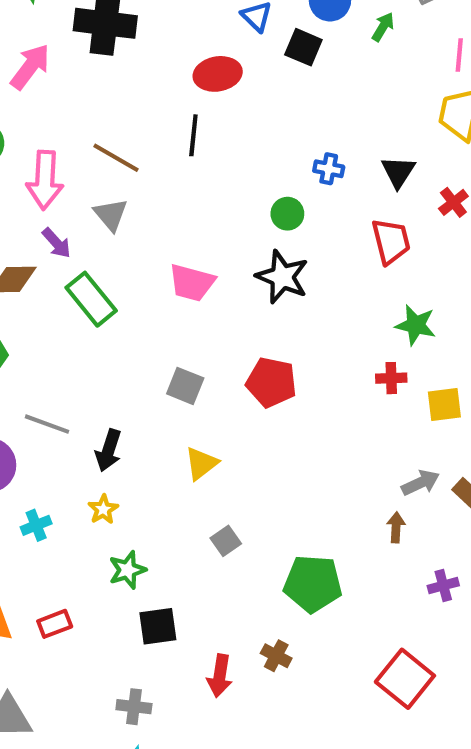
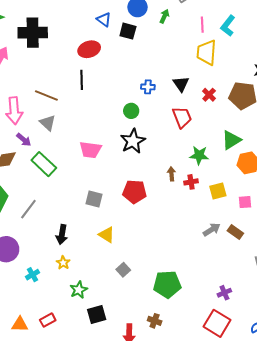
black star: (282, 277) -> (133, 141), turned 30
gray line: (47, 424) -> (28, 209), moved, turned -65
yellow triangle: (201, 463) -> (107, 235), turned -42
brown arrow: (396, 527) -> (171, 174), moved
purple cross: (443, 586) -> (224, 293), moved

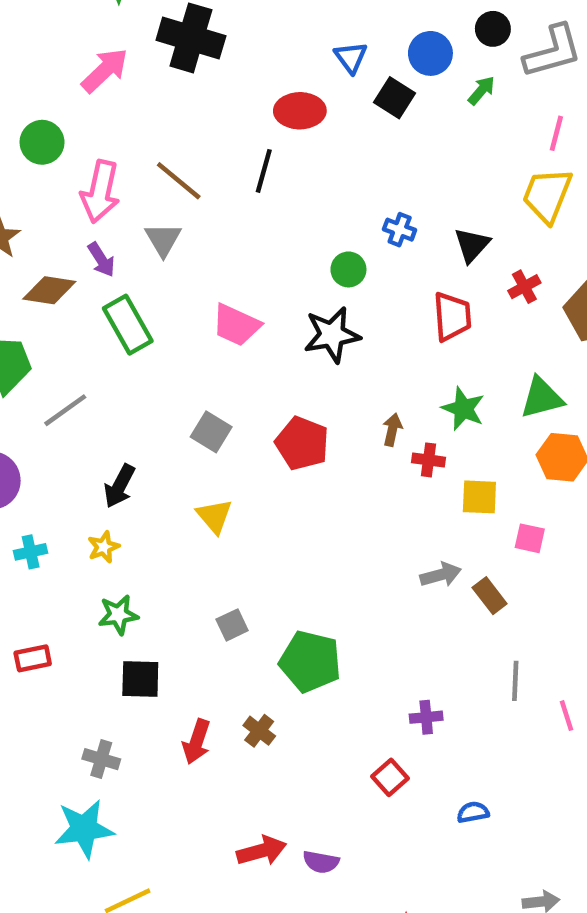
gray square: (123, 270) -> (232, 625), moved
red square: (217, 323) -> (390, 777), size x0.6

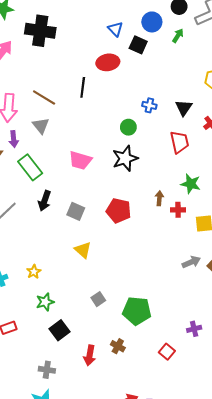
red ellipse: (300, 111) -> (108, 62), moved
purple arrow: (101, 260) -> (14, 139), turned 35
black arrow: (119, 486) -> (45, 201), moved
black square: (140, 679) -> (60, 330), turned -30
red square: (390, 777) -> (167, 352), moved

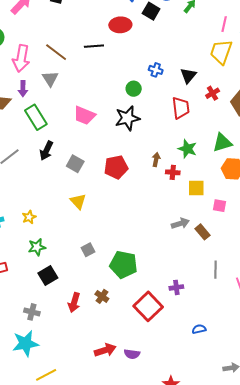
black line: (83, 87) -> (94, 46), turned 72
red pentagon: (119, 211) -> (116, 167), turned -30
red square: (167, 352) -> (148, 306), size x1.8

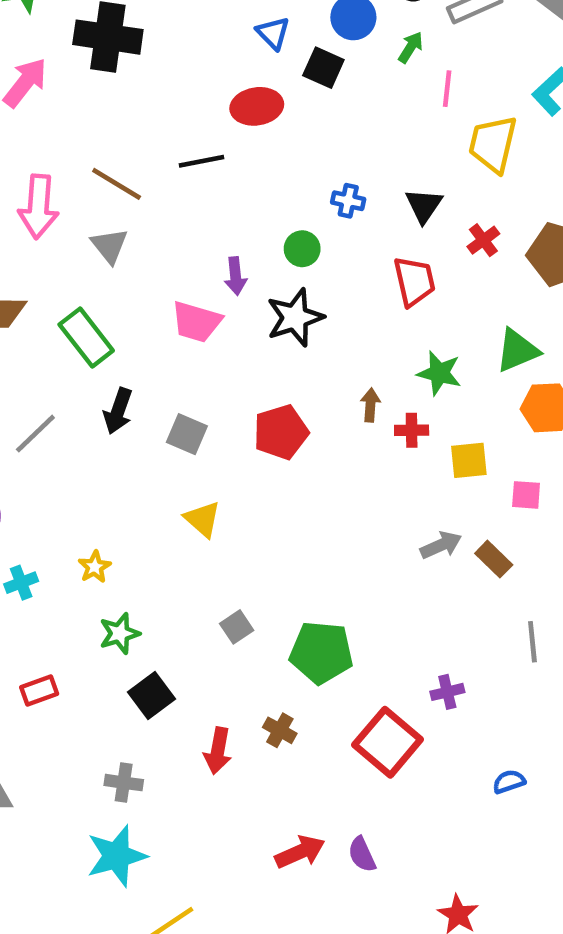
pink line: (224, 24) -> (447, 89), moved
purple arrow: (23, 89) -> (236, 276), moved
purple semicircle: (132, 354) -> (362, 854), turned 63

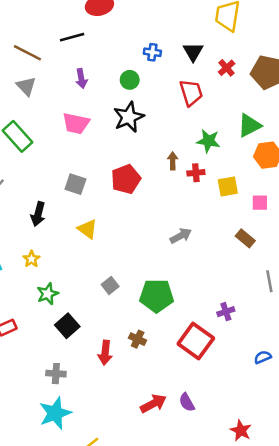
purple arrow: (236, 276) -> (81, 78), moved
black arrow: (118, 411) -> (38, 214), moved
gray arrow: (441, 545) -> (181, 236), moved

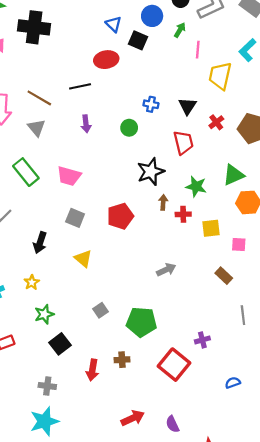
black star: (129, 117) -> (151, 172), moved
pink trapezoid: (76, 123) -> (69, 176), moved
brown cross: (138, 339) -> (122, 360), turned -32
purple semicircle: (187, 402) -> (173, 424), moved

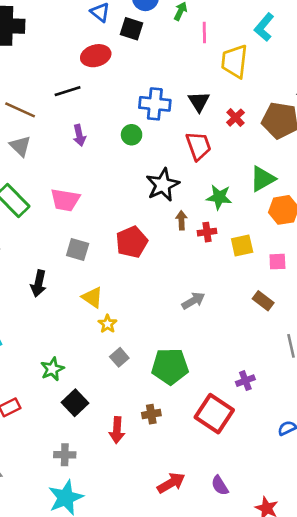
blue cross: (151, 104) -> (155, 104), size x1.6
yellow star: (32, 282) -> (107, 324), moved

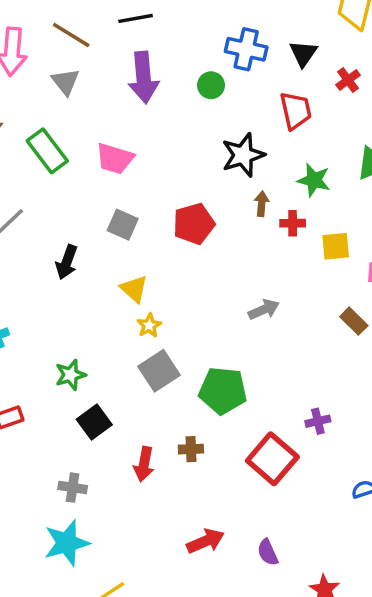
purple arrow: (79, 135) -> (143, 77), size x1.8
gray square: (119, 357) -> (159, 371), size x1.6

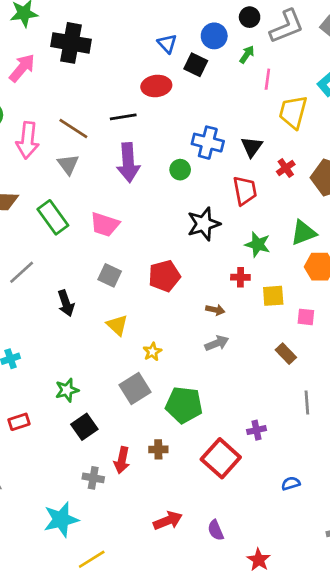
brown arrow: (262, 204) -> (215, 310), moved, turned 96
black arrow: (67, 262) -> (66, 303), turned -40
yellow star: (149, 325) -> (152, 352), moved
gray cross: (73, 488) -> (93, 478), moved

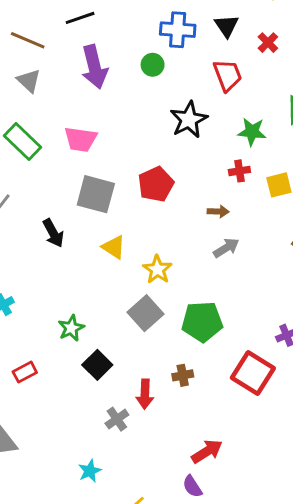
gray square: (110, 275) -> (96, 194), size x1.5
yellow star: (152, 352) -> (157, 269), size x1.4
gray cross: (93, 478) -> (117, 419), turned -35
cyan star: (61, 519) -> (90, 471), size x0.6
purple semicircle: (216, 530) -> (192, 486), moved

